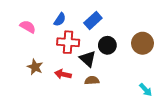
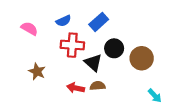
blue semicircle: (60, 19) -> (63, 21), turned 32
brown circle: (143, 43) -> (142, 58), moved
red arrow: (63, 74) -> (76, 88), moved

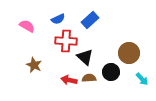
black circle: (114, 48) -> (111, 72), moved
cyan arrow: (155, 96) -> (142, 79), moved

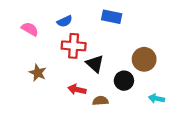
blue rectangle: (90, 20) -> (112, 17), moved, turned 54
brown semicircle: (89, 78) -> (100, 101), moved
cyan arrow: (142, 79) -> (156, 98), moved, turned 144

